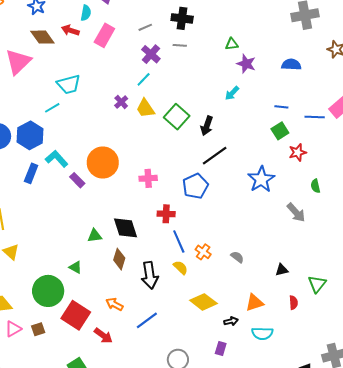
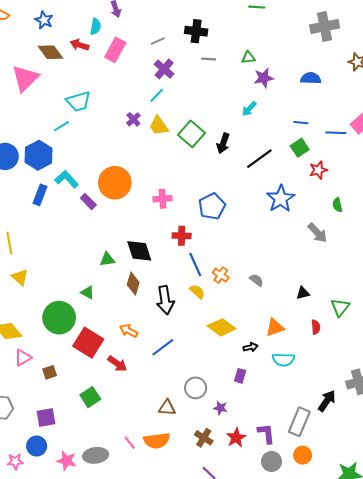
gray line: (180, 45) -> (209, 59), moved
purple star: (246, 64) -> (264, 78), turned -30
black line: (215, 156) -> (259, 159), moved
brown square: (38, 329) -> (50, 372), moved

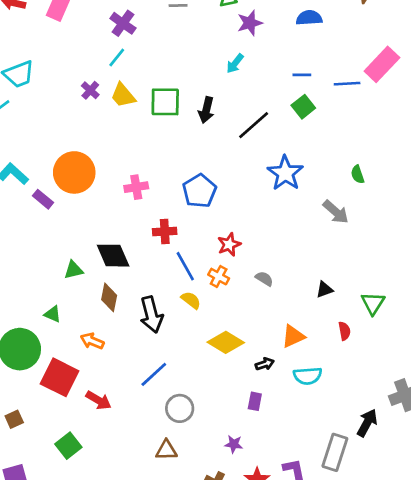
green square: (191, 134) -> (165, 102), turned -35
red star: (318, 170) -> (229, 244), moved
orange arrow: (129, 331) -> (92, 341), moved
gray circle: (196, 388) -> (180, 408), moved

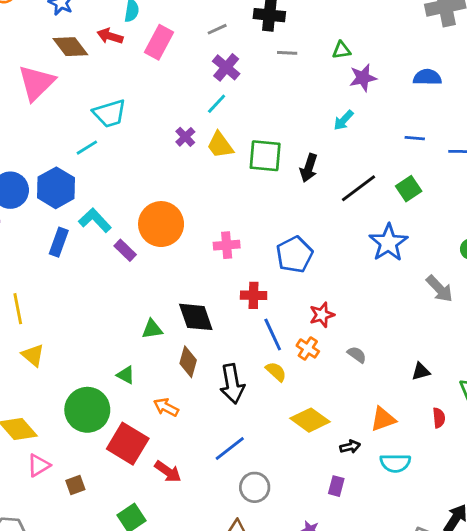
green square: (303, 107) -> (409, 189), moved

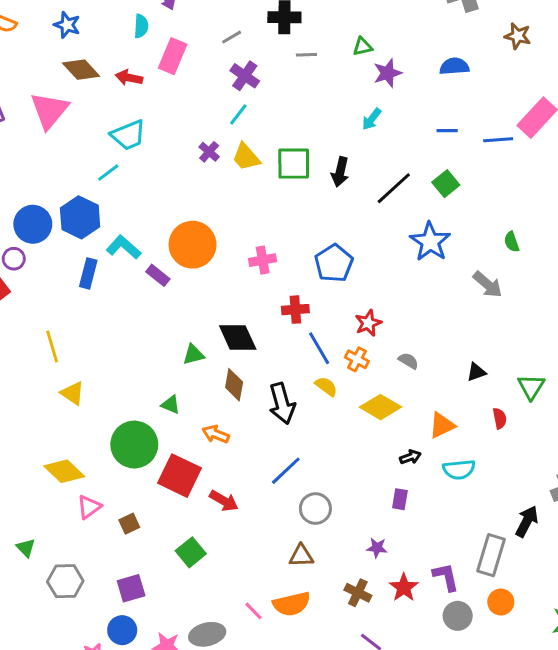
red arrow: (110, 36) -> (129, 78), moved
yellow diamond: (310, 420) -> (380, 407), moved

